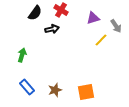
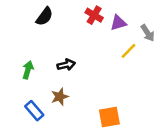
red cross: (61, 10) -> (94, 15), moved
black arrow: (52, 29) -> (66, 65), moved
brown star: (55, 90) -> (60, 97), moved

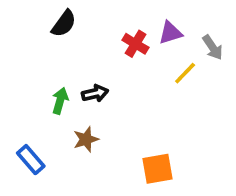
red cross: (94, 15) -> (135, 44), moved
green arrow: (28, 70) -> (60, 101), moved
blue rectangle: (34, 111) -> (31, 160), moved

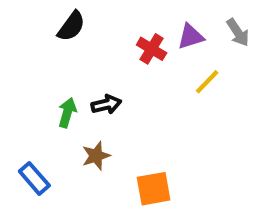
gray arrow: (213, 47) -> (238, 32), moved
orange square: (158, 169) -> (154, 189), moved

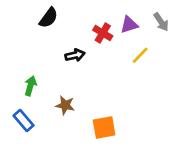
black arrow: (106, 104) -> (75, 55), moved
green arrow: (67, 113) -> (30, 86), moved
brown star: (96, 156) -> (65, 105), turned 30

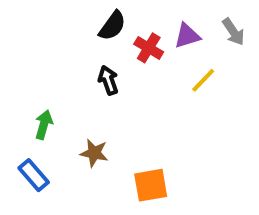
black semicircle: (49, 18) -> (112, 26), moved
black arrow: (75, 55) -> (108, 80), turned -96

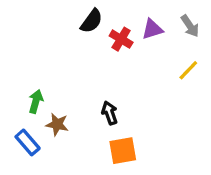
black arrow: (108, 80) -> (110, 113), moved
yellow line: (203, 80) -> (188, 70), moved
brown star: (94, 153) -> (57, 124), moved

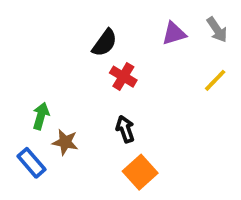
black semicircle: (92, 21) -> (105, 43), moved
red cross: (121, 39) -> (123, 77), moved
orange square: (123, 151) -> (140, 172), turned -32

